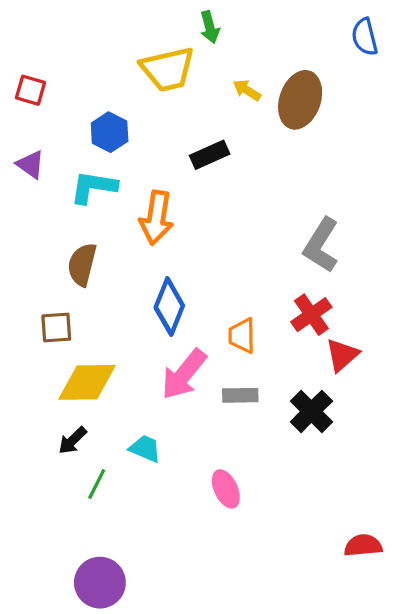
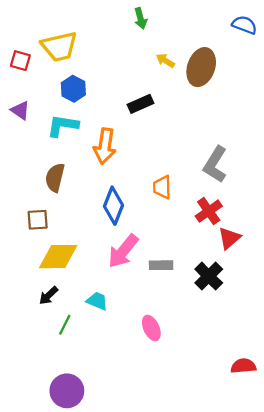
blue semicircle: (365, 37) -> (244, 25), turned 125
yellow trapezoid: (168, 69) -> (59, 47), moved
orange trapezoid: (242, 336) -> (162, 187), moved

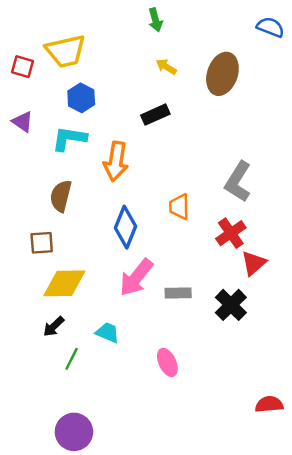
yellow arrow: (165, 61) -> (166, 67), moved

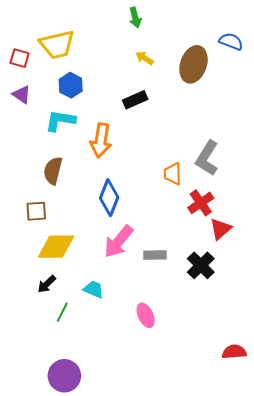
blue semicircle: (270, 27) -> (231, 41), moved
purple triangle: (22, 122) -> (22, 95), moved
orange trapezoid: (179, 207) -> (173, 174), moved

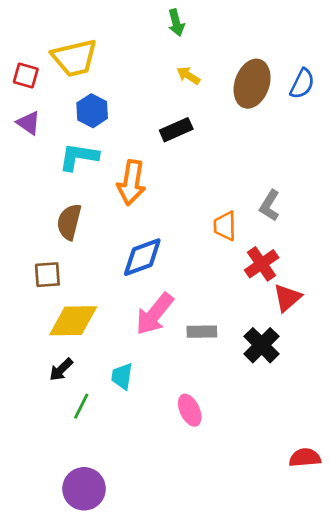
blue semicircle: (231, 41) -> (302, 84), moved, turned 95
gray L-shape: (207, 158) -> (270, 206), size x0.7
blue diamond: (109, 198) -> (142, 257), turned 48
cyan trapezoid: (94, 289) -> (122, 376), turned -105

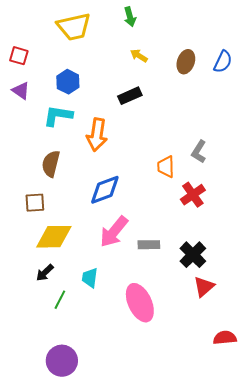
yellow trapezoid: (75, 58) -> (74, 27), moved
brown ellipse: (252, 84) -> (186, 62), size x0.7
red triangle: (287, 298) -> (204, 287), moved
pink ellipse: (190, 410) -> (140, 303), size x1.6

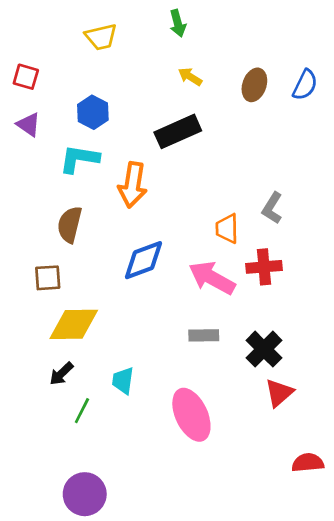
yellow trapezoid: (74, 27) -> (101, 37), size x0.7
black rectangle: (130, 96) -> (178, 131), size x1.4
red cross: (193, 195) -> (264, 267), turned 30
pink arrow: (114, 232) -> (212, 278), moved, turned 80

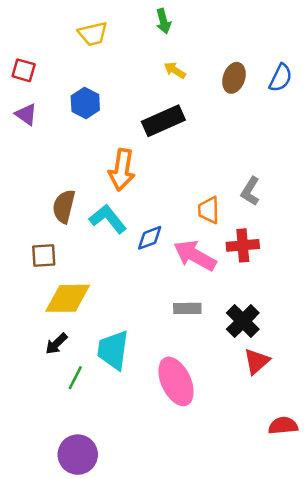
cyan L-shape: (79, 159) -> (108, 219), moved, turned 42
blue diamond: (144, 260) -> (150, 238), moved, size x0.7
cyan trapezoid: (123, 381) -> (113, 350), size x1.6

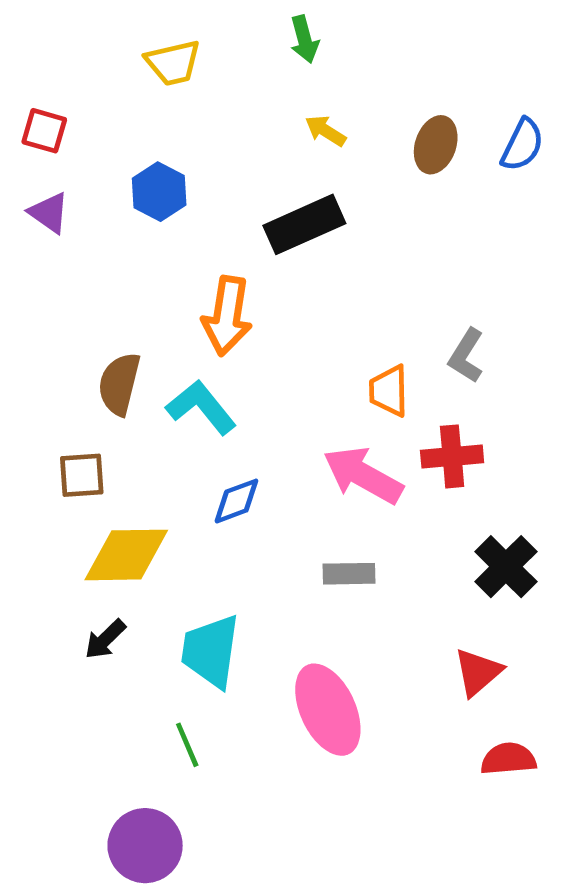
blue diamond: (150, 238) -> (236, 501), moved
black cross: (243, 321) -> (506, 567), moved
green line: (75, 378) -> (187, 745), moved, turned -50
red semicircle: (283, 426) -> (508, 759), moved

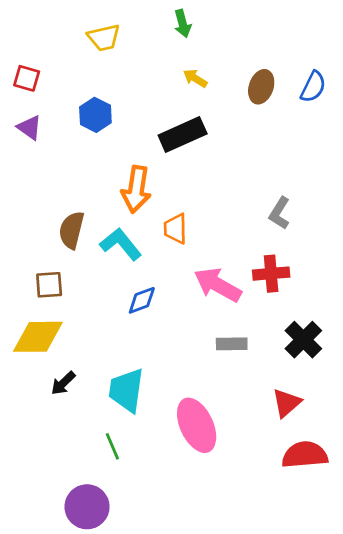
orange trapezoid: (389, 391) -> (176, 229), moved
yellow diamond: (126, 555) -> (38, 337), moved
gray rectangle: (349, 574) -> (232, 344), moved
red semicircle: (508, 759) -> (305, 455), size x1.4

